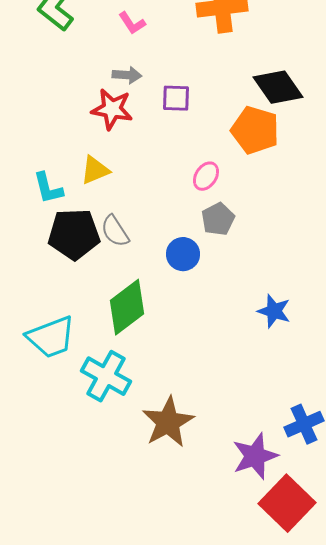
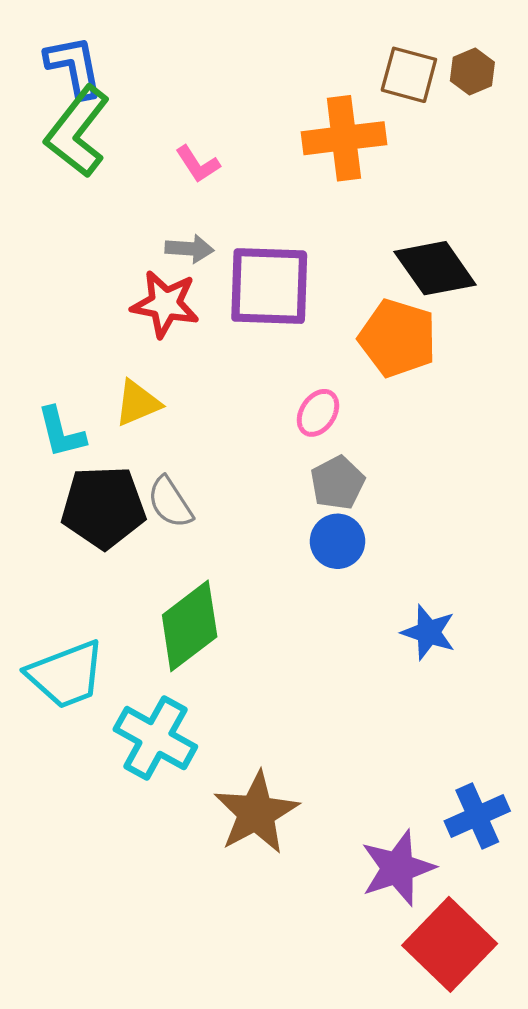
purple square: (176, 98) -> (269, 286), size x1.8
blue circle: (183, 254) -> (337, 541), moved

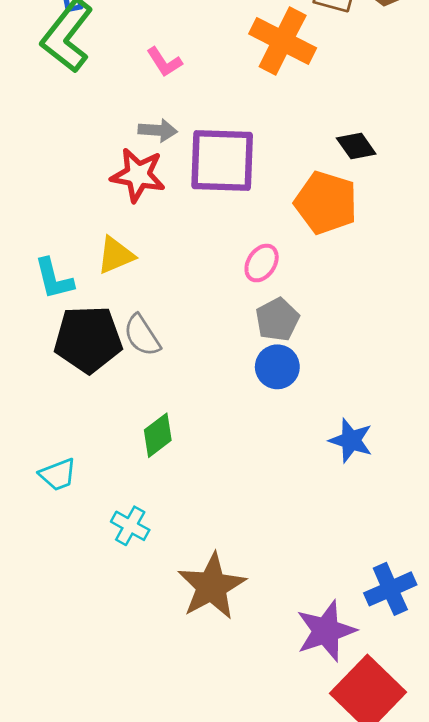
orange cross: (344, 138) -> (283, 41), turned 34
black diamond: (435, 268) -> (356, 146), size x0.6
green diamond: (190, 626) -> (158, 435), size x0.6
cyan trapezoid: (66, 675) -> (58, 475), size x0.6
cyan cross: (155, 738) -> (130, 526), size x0.6

